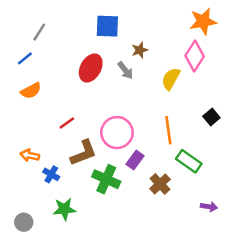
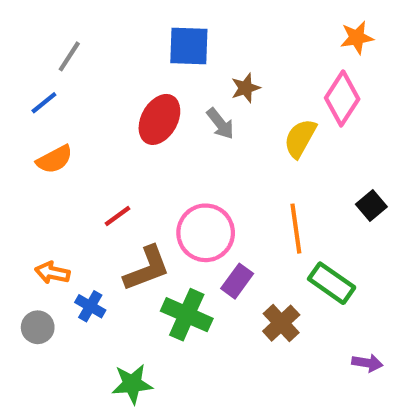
orange star: (203, 21) -> (357, 38), size x0.7
green star: (64, 209) -> (132, 384), moved
gray circle: (24, 222) -> (38, 327), moved

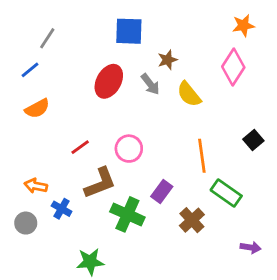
yellow semicircle: (300, 138) -> (189, 94), moved, turned -68
pink circle: (206, 233) -> (129, 149), moved, size x0.7

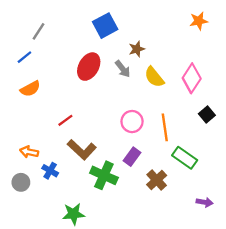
blue square: (129, 31) -> (105, 26), turned -30
pink diamond: (233, 67) -> (192, 78), moved
pink circle: (129, 149) -> (132, 122), moved
brown L-shape: (100, 183) -> (82, 150), turned 64

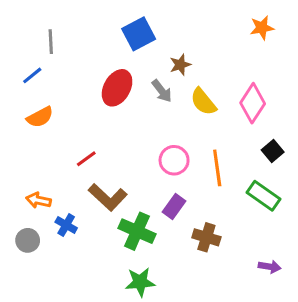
gray line: (38, 31) -> (51, 42), turned -36
green rectangle: (185, 158) -> (263, 196), moved
brown cross: (157, 180) -> (206, 237), turned -30
green star: (74, 214) -> (140, 282), moved

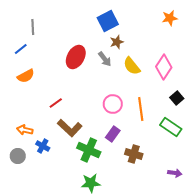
blue square: (139, 34) -> (108, 21), moved

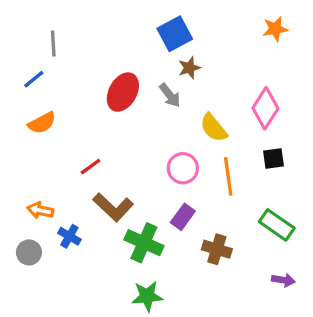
yellow semicircle: (132, 66) -> (214, 128), moved
black square: (177, 98) -> (274, 158), moved, turned 32
green rectangle: (171, 127) -> (277, 225), moved

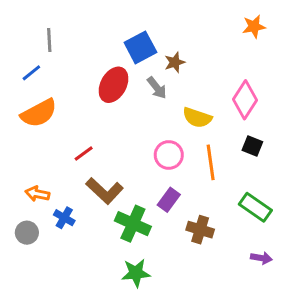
blue square: (175, 34) -> (140, 47), moved
orange semicircle: (42, 123) -> (39, 113), size x1.4
yellow semicircle: (214, 128) -> (197, 118), turned -32
black square: (274, 158) -> (252, 146), turned 30

